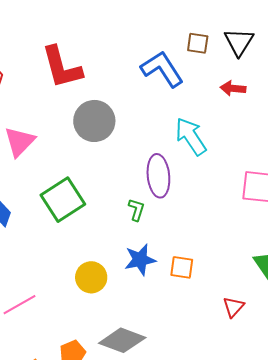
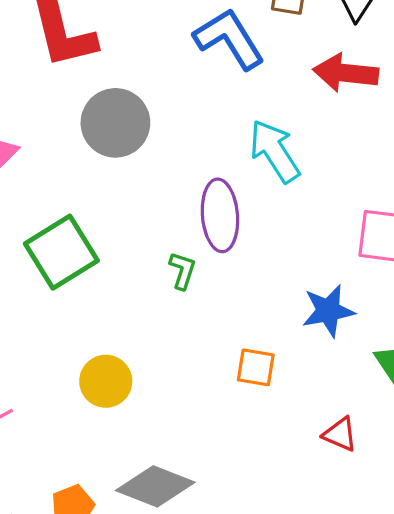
red arrow: (233, 88) -> (346, 73), size x1.5
blue star: (140, 260) -> (328, 311), moved
red triangle: (233, 307) -> (340, 434), turned -50

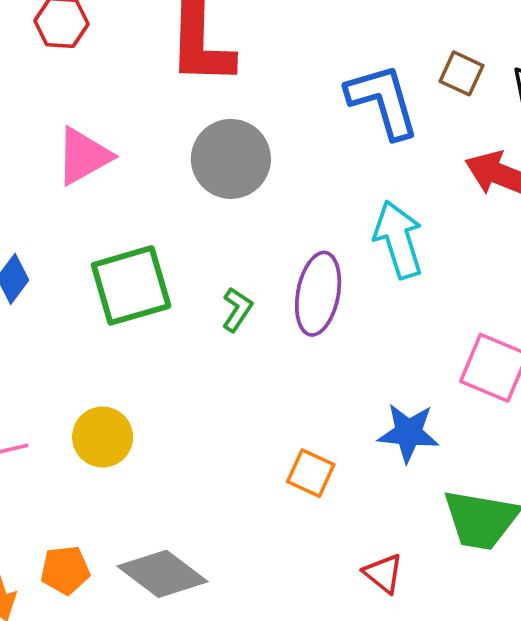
green L-shape: (182, 271) -> (237, 310), moved
yellow circle: (106, 381) -> (103, 437), moved

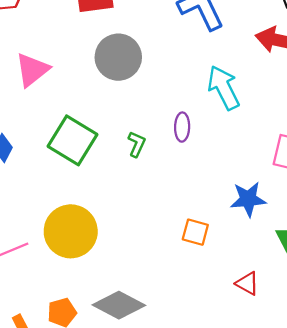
green square: (131, 285) -> (72, 140), turned -33
purple ellipse: (318, 294) -> (182, 127), size x0.6
yellow circle: (103, 437) -> (71, 231), size x1.5

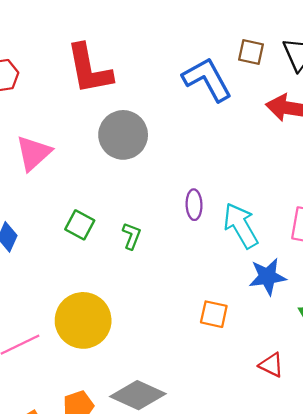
cyan arrow: (224, 88) -> (241, 226), moved
green square: (72, 140) -> (80, 225), size x0.6
green L-shape: (137, 144) -> (132, 236), moved

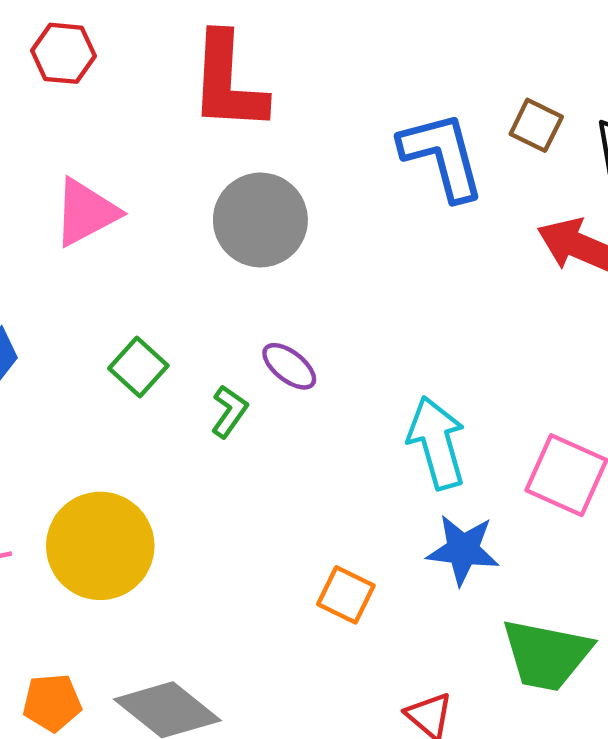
purple ellipse: (194, 205) -> (289, 366), moved, turned -64

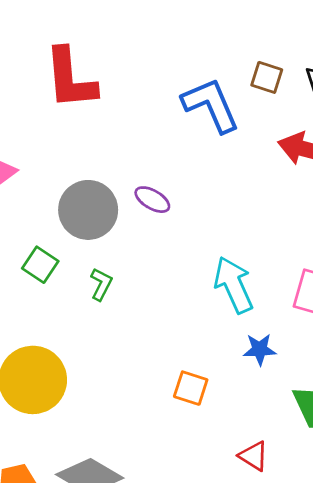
gray circle: (260, 220) -> (88, 210), moved
purple ellipse: (289, 366) -> (152, 200), moved
blue star: (463, 550) -> (260, 349), size x0.7

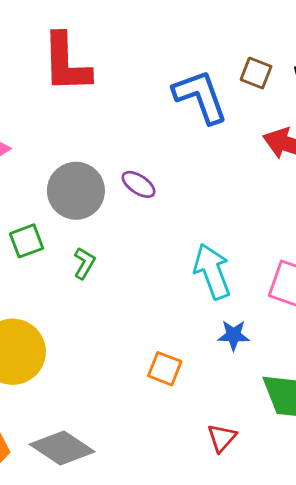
green square: (40, 265) -> (27, 241), turned 32
red triangle: (254, 456) -> (222, 438), turned 36

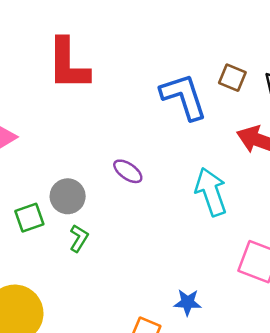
gray circle: (76, 191) -> (68, 196), moved, size x0.7
cyan arrow: (212, 271) -> (211, 192), moved
blue star: (234, 335) -> (188, 302), moved

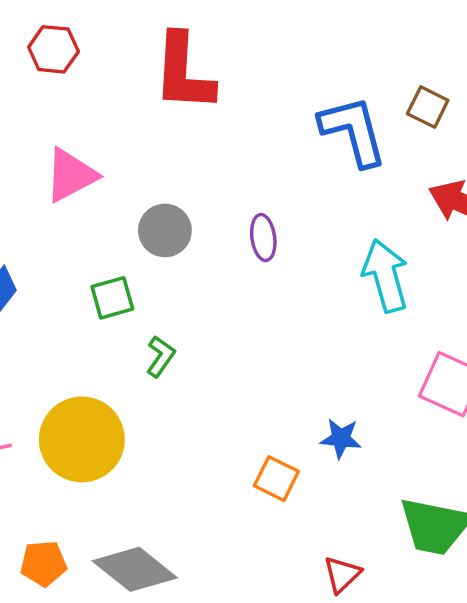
purple ellipse: (128, 171) -> (263, 238), turned 44
gray circle: (68, 196) -> (165, 230), moved
green L-shape: (79, 238) -> (161, 356), moved

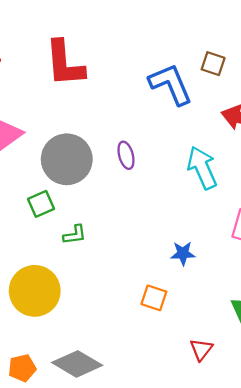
gray circle: (165, 230) -> (67, 159), size x1.6
green L-shape: (161, 356) -> (75, 235), turned 55
blue star: (341, 438) -> (183, 253), moved

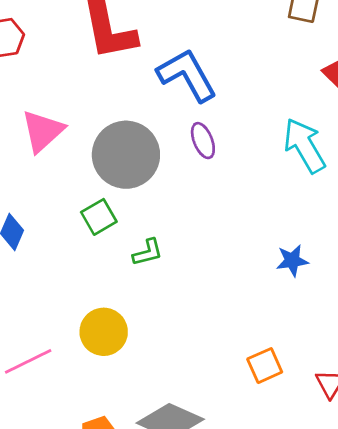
blue L-shape: (171, 84) -> (187, 75), moved
yellow circle: (35, 291) -> (104, 332), size x0.7
orange square: (154, 298) -> (265, 366), moved, turned -36

